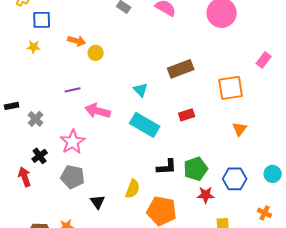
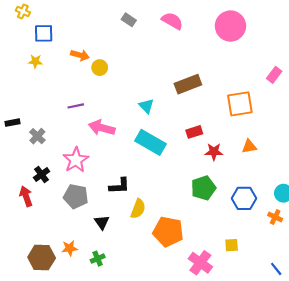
orange triangle: (240, 129) -> (249, 146), turned 42
black L-shape: (167, 167) -> (119, 186), moved
red star: (206, 195) -> (214, 152), moved
orange cross: (265, 213) -> (275, 217), moved

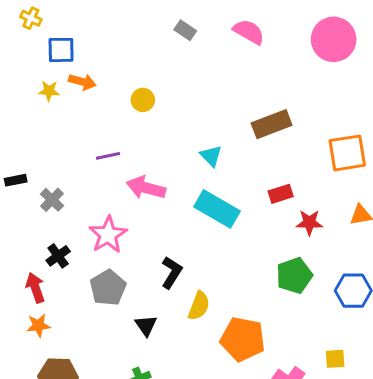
orange arrow: (80, 55) -> (82, 82), moved
black L-shape: (119, 186) -> (172, 273), turned -55
gray pentagon: (76, 196) -> (108, 288), turned 30
orange star: (70, 248) -> (38, 326), moved

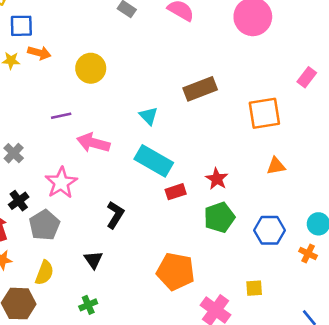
yellow circle: (143, 100) -> (91, 68), size x1.5
red rectangle: (281, 194) -> (176, 192), moved
red star: (309, 223) -> (217, 179), moved, turned 30
gray pentagon: (108, 288) -> (44, 225), moved
yellow semicircle: (199, 306) -> (44, 273), moved

